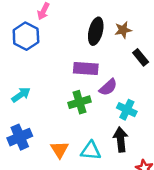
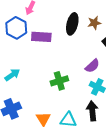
purple rectangle: (86, 69) -> (41, 37), moved
purple semicircle: (108, 87) -> (92, 66), moved

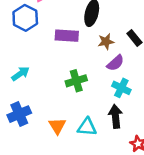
brown star: (94, 23) -> (106, 42), moved
purple rectangle: (41, 37) -> (67, 36), moved

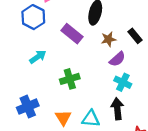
purple rectangle: (67, 36) -> (72, 34), turned 35
cyan arrow: (20, 74) -> (38, 57), moved
green cross: (76, 81) -> (70, 79), moved

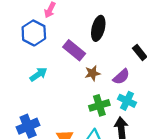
brown star: (108, 39) -> (92, 73), moved
green cross: (70, 79) -> (99, 105), moved

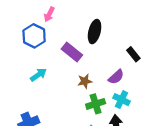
brown star: (92, 73) -> (85, 81), moved

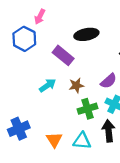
black ellipse: (95, 32) -> (86, 34), turned 65
cyan arrow: (38, 75) -> (48, 85), moved

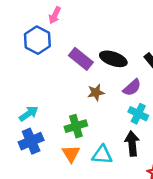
black ellipse: (86, 34) -> (113, 59), moved, turned 30
cyan arrow: (48, 85) -> (29, 114), moved
green cross: (87, 109) -> (76, 126), moved

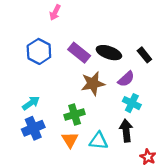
blue hexagon: (37, 40) -> (39, 51), moved
brown star: (96, 92) -> (93, 84), size x1.5

